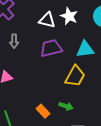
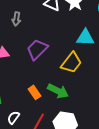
purple trapezoid: (51, 48) -> (37, 49), moved, turned -40
green arrow: (66, 106) -> (58, 91), size x1.5

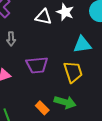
purple trapezoid: (37, 49) -> (37, 65), turned -130
yellow trapezoid: (71, 63) -> (73, 72), turned -45

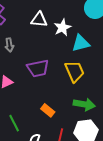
white star: (65, 12) -> (62, 28), moved, turned 30
green arrow: (65, 102) -> (84, 104), moved

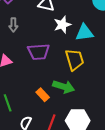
white star: (62, 28) -> (62, 25), moved
green arrow: (84, 104) -> (64, 87), moved

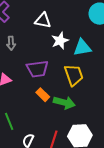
orange rectangle: (43, 95) -> (43, 95), moved

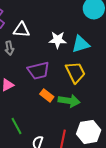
white triangle: (43, 21) -> (21, 30), moved
white star: (60, 41) -> (58, 40), turned 30

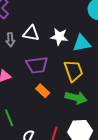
white triangle: (21, 30) -> (31, 33), moved
green arrow: (69, 101) -> (76, 98), moved

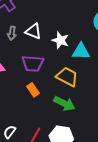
yellow trapezoid: (73, 71) -> (67, 77), turned -55

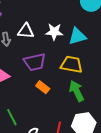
green arrow: (64, 104) -> (77, 91), turned -125

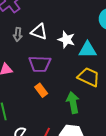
yellow trapezoid: (72, 64) -> (89, 77), moved

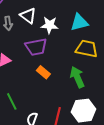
white triangle: (39, 32) -> (28, 16), turned 30
white star: (66, 40) -> (49, 25), moved

